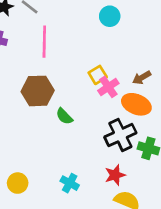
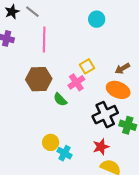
pink cross: (108, 87) -> (76, 82), moved
yellow circle: (18, 183) -> (51, 142), moved

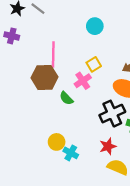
cyan circle: (97, 19) -> (95, 26), moved
pink line: (44, 40) -> (53, 55), moved

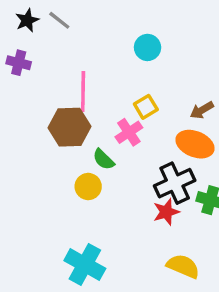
yellow circle: (57, 142) -> (88, 187), moved
red star: (108, 146) -> (166, 212), moved
cyan cross: (71, 153) -> (85, 264), moved, size x1.6

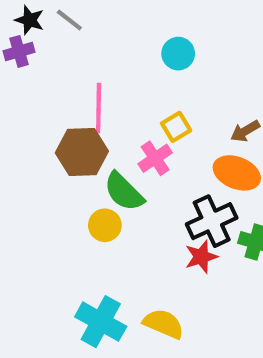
black star: (27, 20) -> (29, 20), turned -30
purple cross: (19, 63) -> (19, 51), moved, turned -30
green semicircle: (103, 159) -> (124, 192), size x1.5
yellow semicircle: (183, 266) -> (163, 324), moved

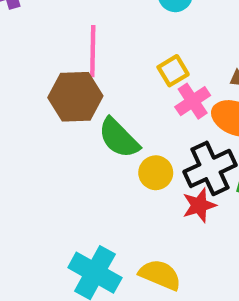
pink cross: (155, 158) -> (193, 101), moved
yellow circle: (105, 225) -> (156, 173), moved

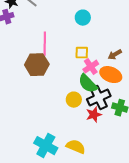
yellow square: (173, 71) -> (82, 53), turned 32
green semicircle: (119, 138) -> (88, 84), moved

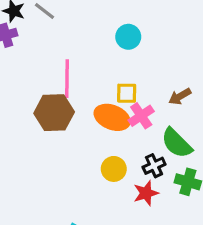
orange ellipse: (111, 75) -> (112, 117), moved
green semicircle: (88, 84) -> (177, 143), moved
black cross: (99, 98) -> (154, 166), size x0.6

